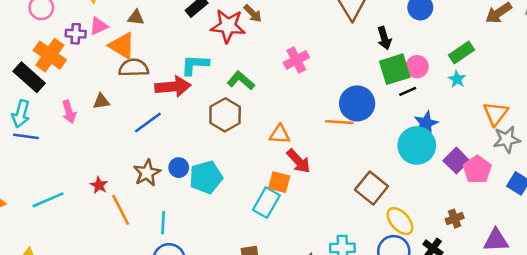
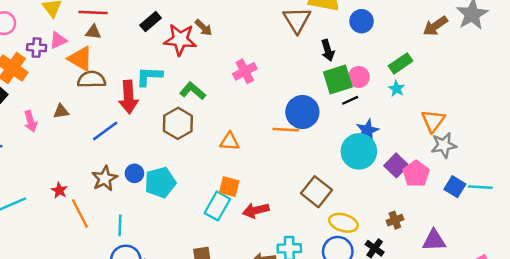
red arrow: (173, 87) -> (128, 97), turned 92
red arrow: (298, 161) -> (256, 210), moved, turned 120
yellow ellipse: (400, 221) -> (343, 223), turned -32

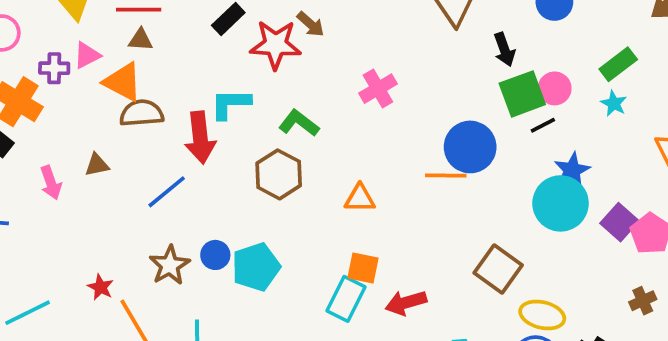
brown cross: (395, 220) -> (643, 301), moved

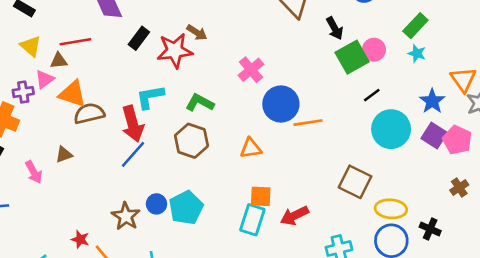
brown triangle: (141, 40) -> (59, 61), moved
black line: (543, 125) -> (372, 95), moved
blue circle: (470, 147) -> (281, 104), moved
blue star: (572, 170) -> (432, 101), moved
blue line: (167, 192) -> (133, 154), moved

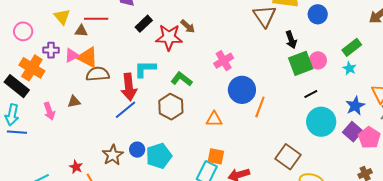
pink triangle: (45, 79) -> (72, 55), moved
orange line: (308, 123) -> (260, 107), turned -70

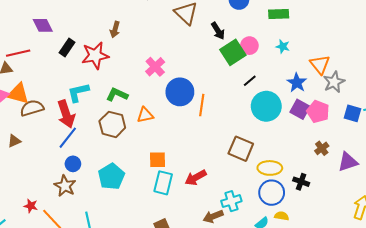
brown arrow: (188, 26) -> (115, 29), moved, turned 77
green rectangle: (352, 47) -> (279, 14), moved, turned 48
orange triangle: (214, 119) -> (145, 115), moved
blue circle: (137, 150) -> (73, 164), moved
orange square: (216, 156) -> (157, 160), moved

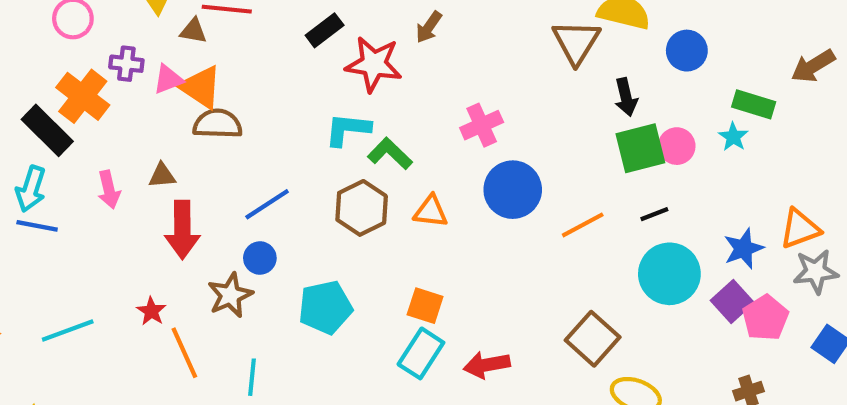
cyan star: (283, 47) -> (733, 137), moved
orange triangle: (320, 65) -> (800, 229), turned 30
cyan L-shape: (78, 92) -> (348, 129), moved
orange line: (202, 105) -> (583, 225), moved, turned 35
red arrow: (66, 114) -> (182, 230), moved

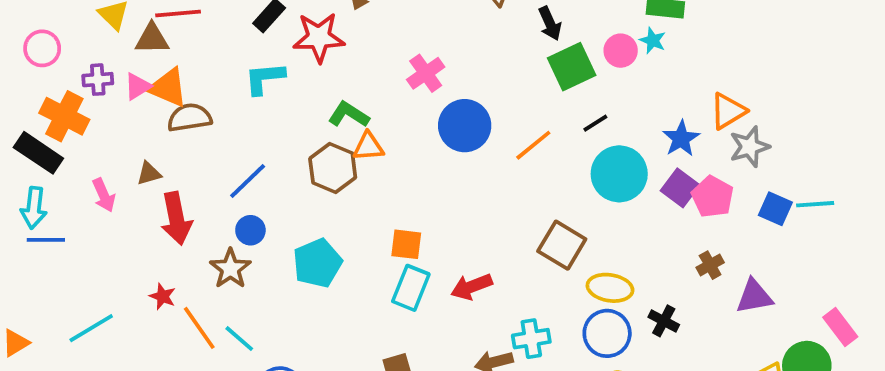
brown triangle: (193, 31) -> (152, 39), size x1.4
cyan L-shape: (348, 129) -> (265, 78), moved
pink circle: (677, 146) -> (621, 51), moved
orange triangle: (431, 211) -> (368, 146), moved
cyan line: (252, 377) -> (239, 339), moved, turned -44

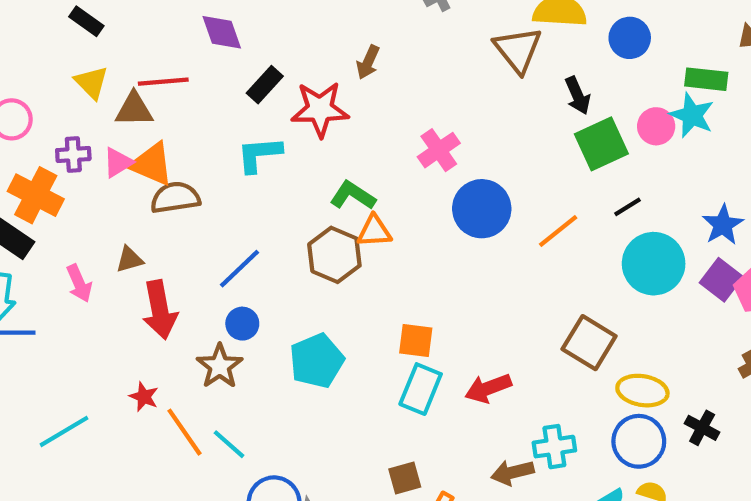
cyan star: (653, 40) -> (692, 115), size x1.5

